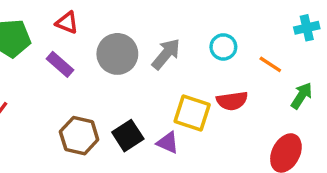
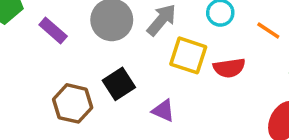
yellow square: (192, 113) -> (188, 55), moved
black square: (128, 136) -> (119, 84), moved

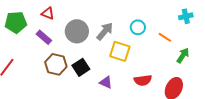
red semicircle: (229, 68) -> (143, 80), moved
brown hexagon: (73, 103) -> (56, 64), moved

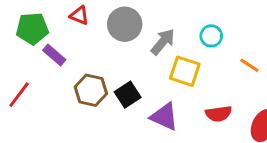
gray circle: (77, 31) -> (125, 24), moved
purple rectangle: (44, 37) -> (54, 55), moved
orange line: (165, 37) -> (249, 65), moved
purple triangle: (106, 82) -> (164, 117), size x1.5

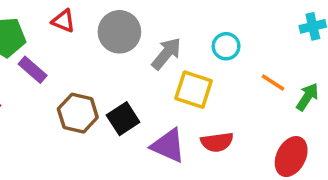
red semicircle: (219, 114) -> (217, 142), moved

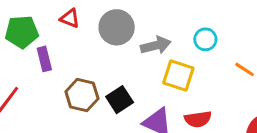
gray arrow: (166, 54) -> (156, 45), turned 36
purple rectangle: (33, 70) -> (44, 59), turned 35

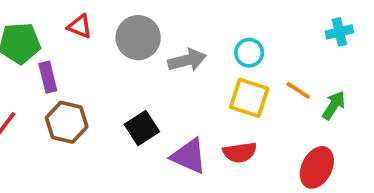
yellow square: (178, 76) -> (249, 98), moved
brown hexagon: (82, 95) -> (67, 122), moved

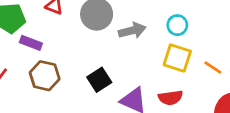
purple rectangle: (48, 77) -> (31, 43), turned -55
orange line: (298, 90) -> (213, 67), moved

